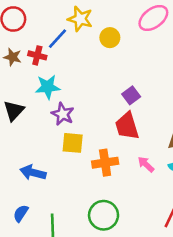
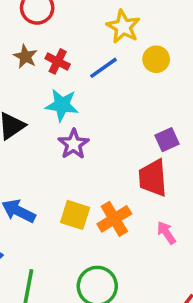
blue line: (58, 39) -> (104, 68), moved
yellow square: (73, 143) -> (75, 215), moved
orange cross: (105, 163) -> (114, 219), turned -35

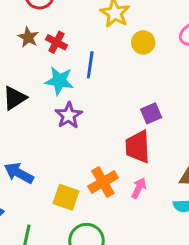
blue line: (104, 68) -> (90, 65), moved, turned -48
yellow square: (75, 215) -> (66, 197), moved
pink arrow: (166, 233) -> (139, 188), moved, turned 60

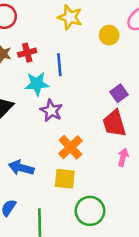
red cross: (56, 42) -> (27, 53), turned -30
yellow circle: (143, 42) -> (109, 35), moved
orange cross: (103, 182) -> (70, 147), moved

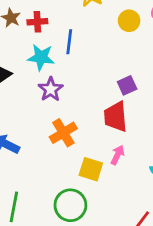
yellow square: (65, 179) -> (91, 169), moved

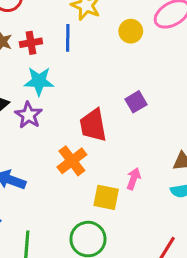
blue line: (69, 42) -> (68, 38), moved
purple star: (51, 89) -> (28, 115), moved
red trapezoid: (116, 117) -> (93, 125), moved

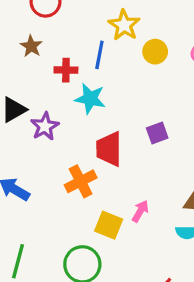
yellow circle: (131, 31) -> (155, 52), moved
red cross: (31, 43) -> (66, 70), moved
cyan star: (39, 81) -> (90, 99), moved

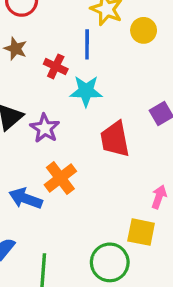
red cross: (66, 70) -> (56, 66), turned 35
orange cross: (81, 181) -> (60, 178), moved
yellow square: (109, 225) -> (141, 232), moved

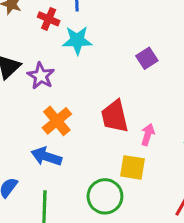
red trapezoid: (115, 139) -> (115, 116), moved
blue arrow: (26, 198) -> (46, 157), moved

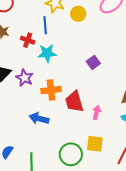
orange cross: (57, 121) -> (51, 90), moved, turned 36
blue arrow: (46, 157) -> (39, 118), moved
yellow square: (133, 167) -> (95, 144), moved

